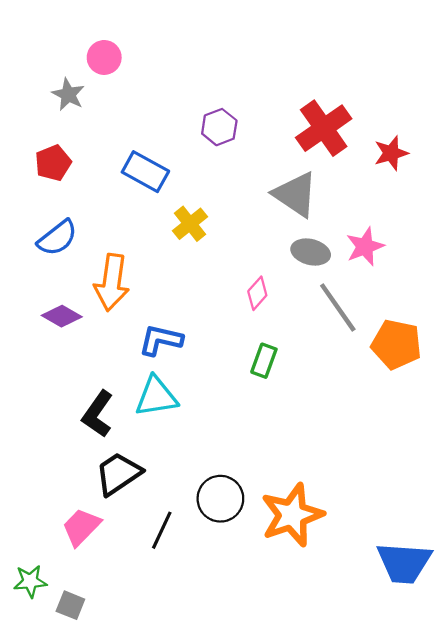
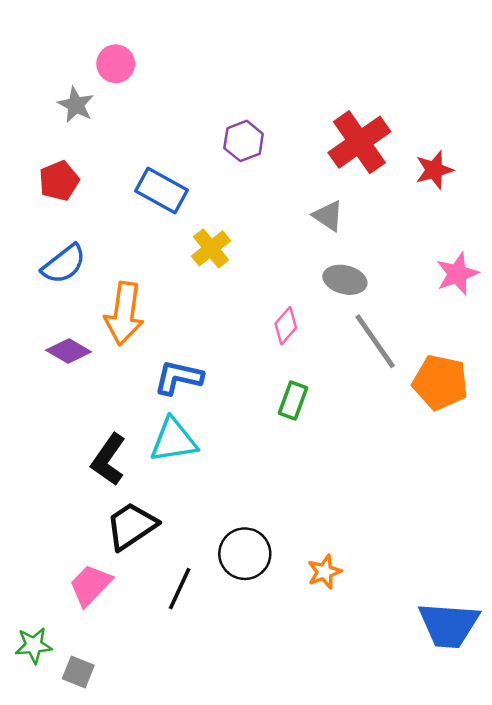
gray triangle: (295, 194) -> (328, 216), size x0.6
pink star: (365, 247) -> (457, 274), moved
orange star: (292, 515) -> (324, 572), size x0.5

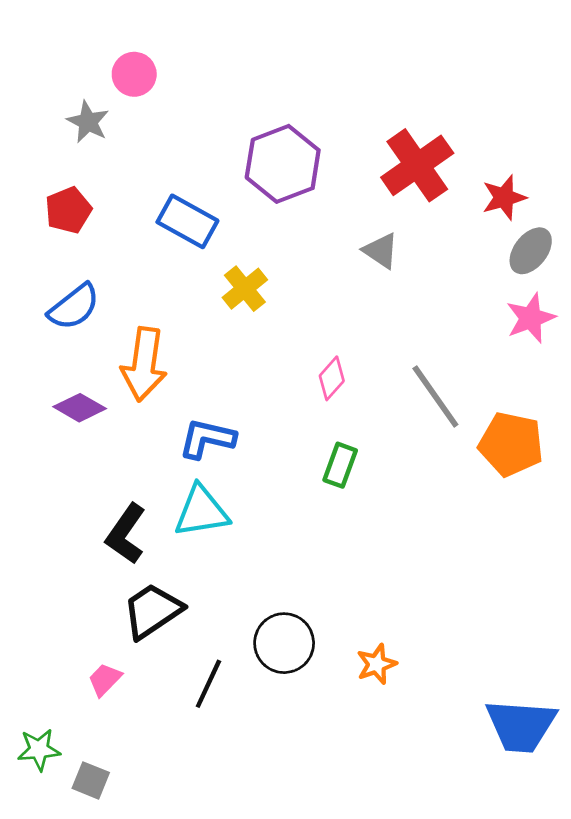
purple hexagon: (244, 141) -> (283, 164), size x1.6
gray ellipse: (345, 280) -> (531, 251), moved, turned -66
pink trapezoid: (90, 585) -> (105, 680), size x0.7

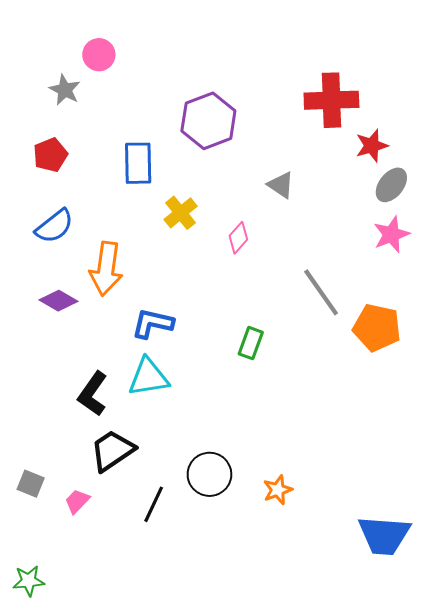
red cross: (417, 165) -> (331, 100), moved, turned 33
blue rectangle: (187, 221) -> (138, 163), turned 60
pink diamond: (332, 378) -> (238, 238), moved
green star: (39, 750) -> (29, 581), moved
gray square: (91, 780) -> (31, 484), moved

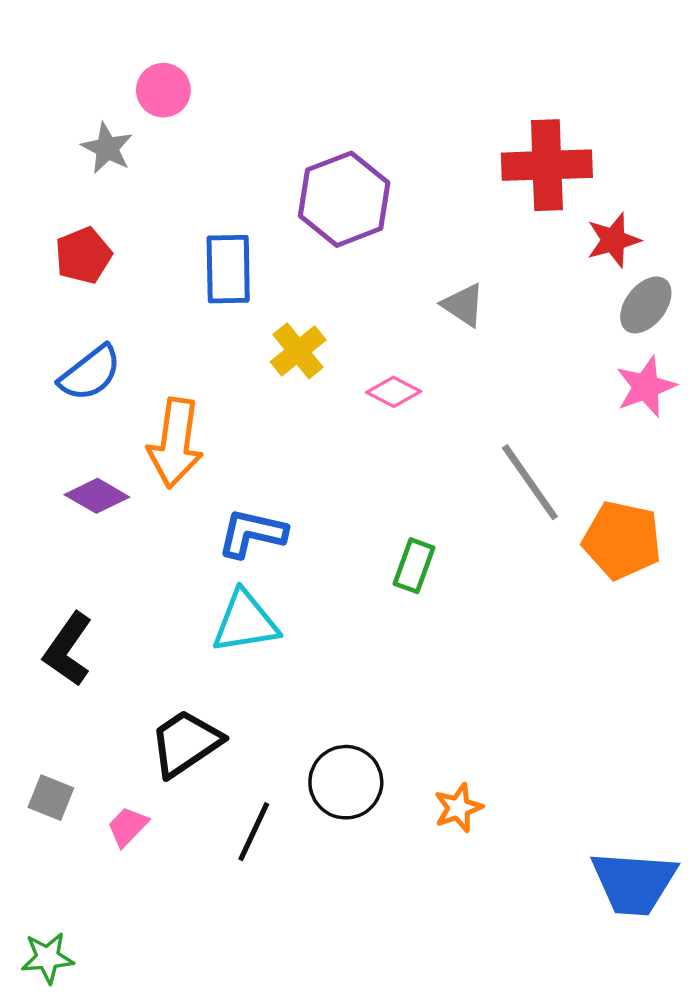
pink diamond: (238, 238) -> (394, 392), turned 76
black L-shape: (93, 394) -> (68, 649), moved

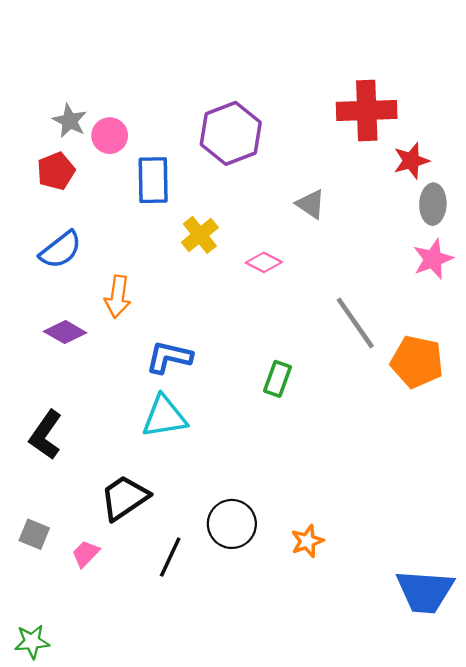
pink circle: (163, 90) -> (110, 136), moved
gray star: (107, 148) -> (70, 121), moved
gray ellipse: (646, 305) -> (433, 204), turned -36
orange arrow: (175, 443) -> (118, 297), size x0.7

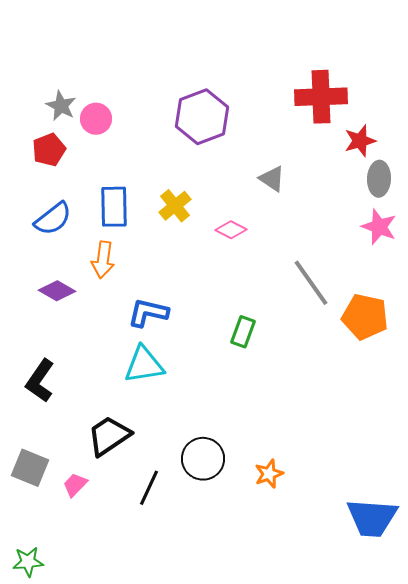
blue rectangle: (153, 180) -> (114, 207), moved
pink star: (433, 259) -> (379, 227), turned -30
gray square: (34, 534) -> (30, 468), size x1.4

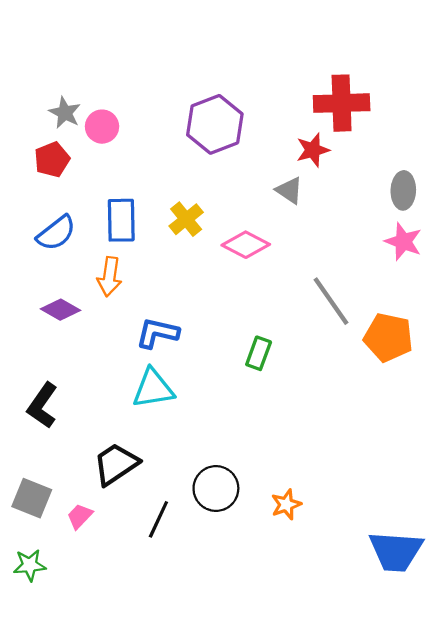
red star: (360, 141) -> (313, 150), moved
pink diamond: (231, 230) -> (246, 245), size x1.4
green star: (28, 562) -> (30, 565), moved

